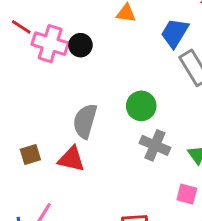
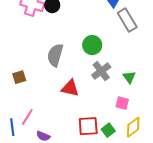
gray cross: (155, 145) -> (101, 71), turned 30
red triangle: (71, 159) -> (70, 88), moved

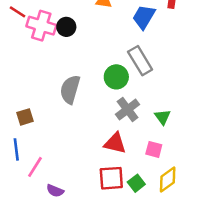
gray rectangle: (127, 20) -> (140, 61), moved
red triangle: (70, 88) -> (115, 143), moved
blue line: (12, 127) -> (16, 149), moved

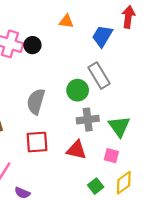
gray cross: (128, 109) -> (88, 120), turned 30
green triangle: (163, 117) -> (119, 126), size x1.5
red square: (111, 178) -> (37, 142), moved

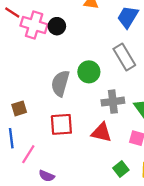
green circle: (78, 90) -> (89, 72), moved

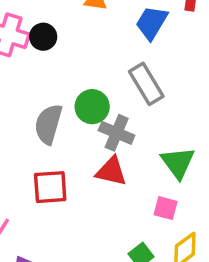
gray cross: (113, 102) -> (117, 133), moved, turned 30
red triangle: (101, 132) -> (111, 171), moved

